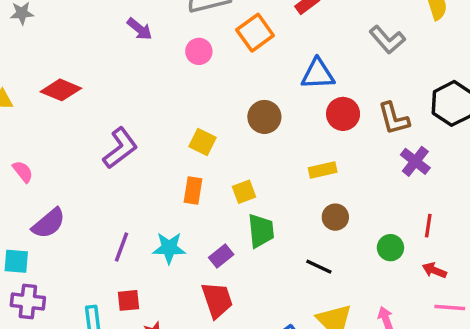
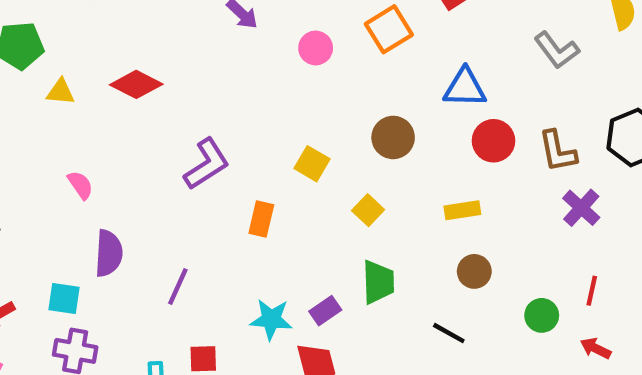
orange rectangle: (193, 190) -> (261, 219), moved
yellow square: (244, 192) -> (368, 210), moved, turned -30
purple semicircle: (49, 223) -> (109, 253), turned -51
purple line: (121, 247) -> (178, 287), moved
cyan star: (169, 248) -> (271, 319), moved

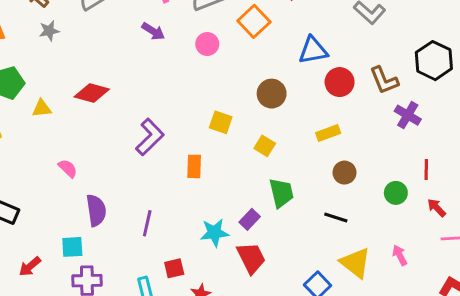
red arrow: (596, 348) -> (437, 208), turned 30

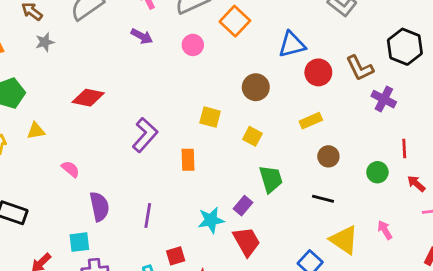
yellow triangle: (42, 108) -> (36, 131), moved

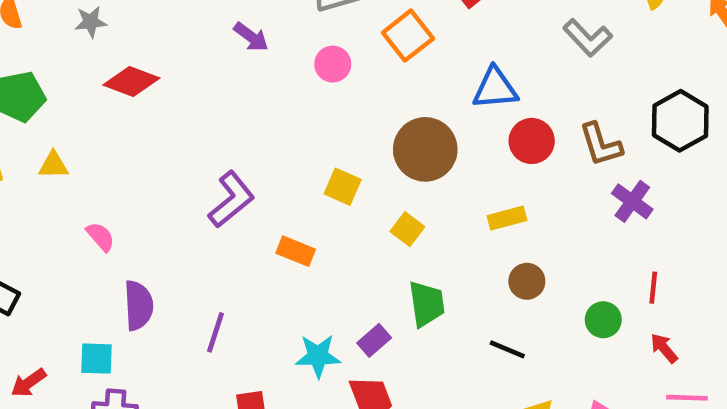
brown circle: (256, 87) -> (425, 149), size x1.4
red diamond: (88, 98) -> (131, 81), moved
orange rectangle: (188, 160) -> (296, 251), turned -75

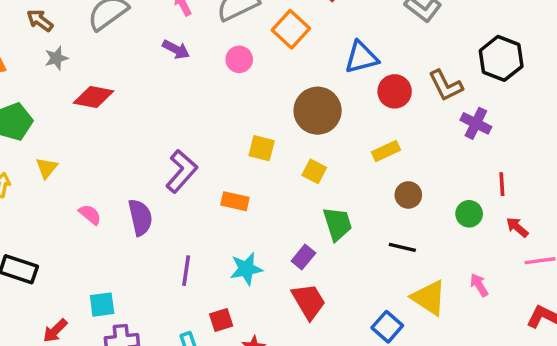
yellow triangle: (53, 165) -> (47, 168), turned -40
purple semicircle: (138, 305) -> (140, 217), moved
cyan star: (318, 356) -> (246, 269), moved

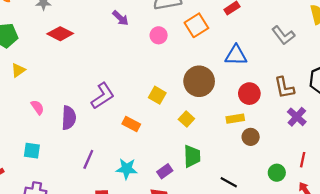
red circle: (395, 91) -> (249, 94), moved
brown circle: (408, 195) -> (251, 137), moved
cyan square: (102, 305) -> (32, 151), moved

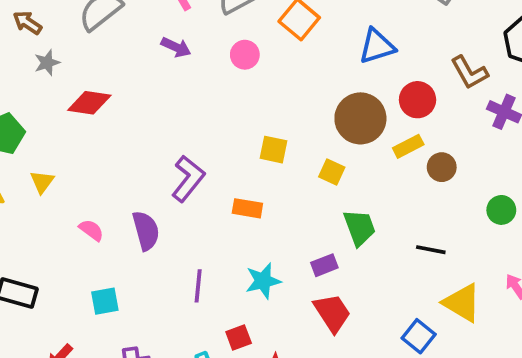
brown circle: (199, 81) -> (360, 118), moved
purple rectangle: (165, 171) -> (324, 265), turned 32

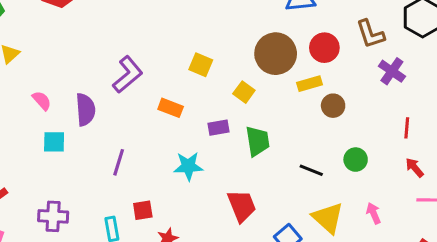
green circle: (501, 210) -> (356, 160), moved
purple rectangle: (324, 265) -> (218, 128), moved
cyan star: (263, 281) -> (188, 166), moved
cyan square: (105, 301) -> (54, 142), moved
red trapezoid: (332, 313) -> (242, 206), moved

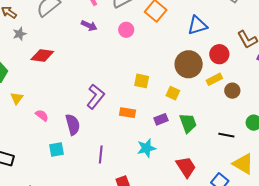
pink semicircle: (42, 101) -> (42, 115), moved

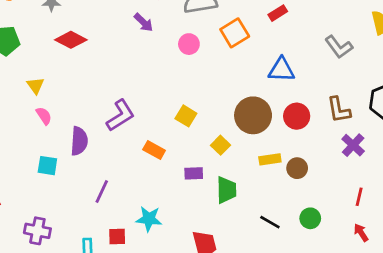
yellow rectangle: (214, 79) -> (270, 159), moved
yellow triangle: (17, 98) -> (35, 86), moved, turned -32
cyan star: (146, 148) -> (149, 219), moved

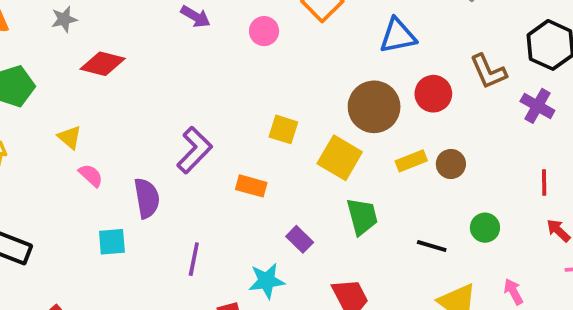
yellow square: (220, 145) -> (340, 158), size x1.6
purple cross: (353, 145) -> (537, 106), moved
purple rectangle: (194, 173) -> (300, 239), moved, turned 60

